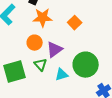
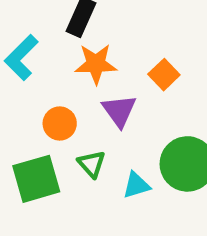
orange circle: (35, 43) -> (60, 123), moved
purple triangle: (55, 50) -> (119, 111), moved, turned -30

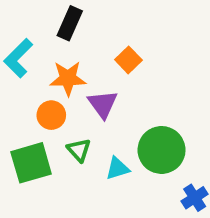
orange star: (96, 64) -> (68, 78), moved
orange square: (164, 75) -> (128, 60), moved

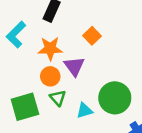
orange circle: (51, 115) -> (50, 76), moved

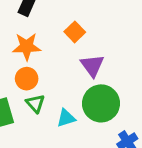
purple triangle: (74, 66) -> (92, 65), moved

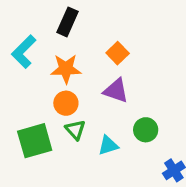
purple triangle: (92, 65) -> (116, 91), moved, turned -35
green circle: (101, 103) -> (146, 130), size x0.6

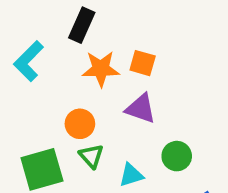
orange square: (118, 53) -> (143, 63), turned -30
orange star: (66, 69) -> (101, 69), moved

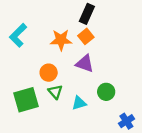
black rectangle: (82, 25) -> (87, 14), moved
orange square: (143, 63) -> (86, 36), turned 35

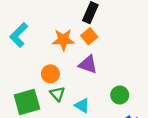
green circle: (106, 92) -> (120, 95), moved
cyan triangle: (79, 103) -> (82, 106), turned 49

